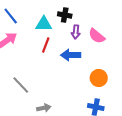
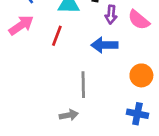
red line: (46, 45) -> (57, 36), moved
gray line: (21, 85) -> (83, 85), moved, turned 42

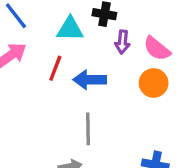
blue arrow: (104, 45) -> (90, 80), moved
orange circle: (141, 75) -> (154, 83), moved

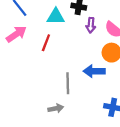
blue arrow: (90, 80) -> (94, 71), moved

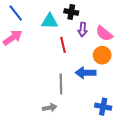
red line: (46, 43) -> (63, 45), moved, turned -35

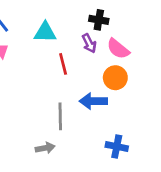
black cross: (71, 12) -> (99, 20), moved
purple arrow: (83, 29) -> (89, 43), turned -32

